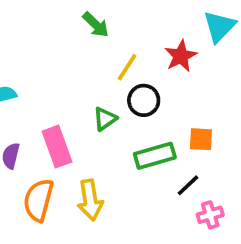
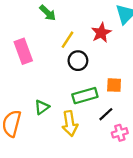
green triangle: (105, 119) -> (42, 107), moved
pink rectangle: (57, 147) -> (23, 51), moved
yellow arrow: (90, 200) -> (70, 123), moved

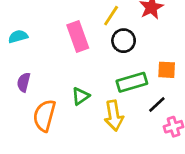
pink rectangle: (23, 51) -> (78, 36), moved

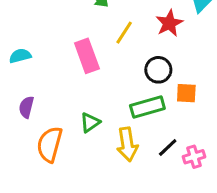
black circle: (124, 41) -> (158, 70), moved
black line: (157, 104) -> (168, 147), moved

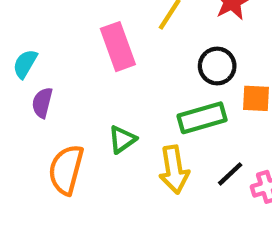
cyan semicircle: (20, 56) -> (25, 64), moved, turned -45
purple semicircle: (26, 107) -> (42, 103), moved

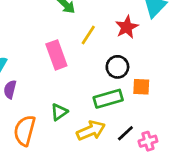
yellow arrow: (174, 170) -> (91, 131), turned -104

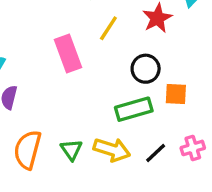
green triangle: (59, 112) -> (71, 150), moved, turned -30
yellow arrow: (91, 131) -> (112, 150), turned 40
pink cross: (148, 141) -> (193, 148), moved

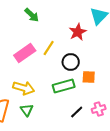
yellow line: (108, 28) -> (49, 48), moved
pink rectangle: (68, 54) -> (25, 53), turned 75
yellow arrow: (112, 150) -> (24, 88), moved

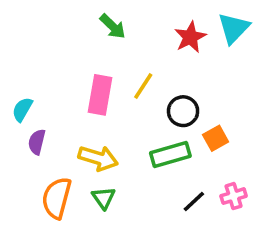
red star: (78, 32) -> (190, 37), moved
pink rectangle: (25, 53) -> (100, 95), turned -45
orange square: (89, 77) -> (216, 138), turned -32

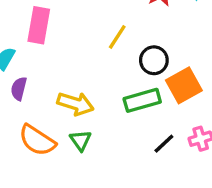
pink rectangle: (100, 95) -> (39, 25), moved
orange square: (216, 138) -> (184, 85), size x1.5
orange semicircle: (57, 198) -> (37, 140), turned -72

